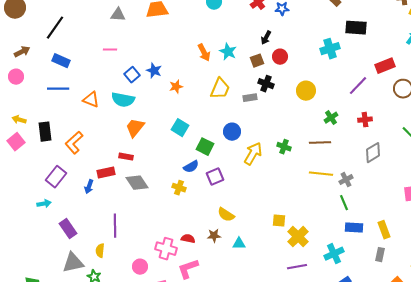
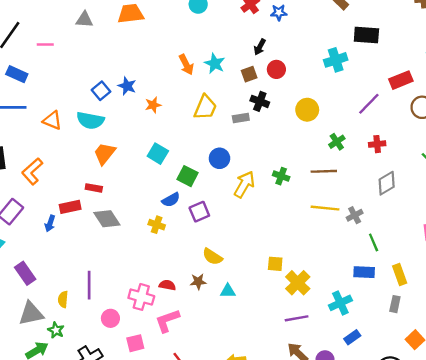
pink line: (110, 50) -> (45, 45), moved
green line: (344, 203) -> (374, 242), moved
purple line: (115, 226) -> (89, 285), moved

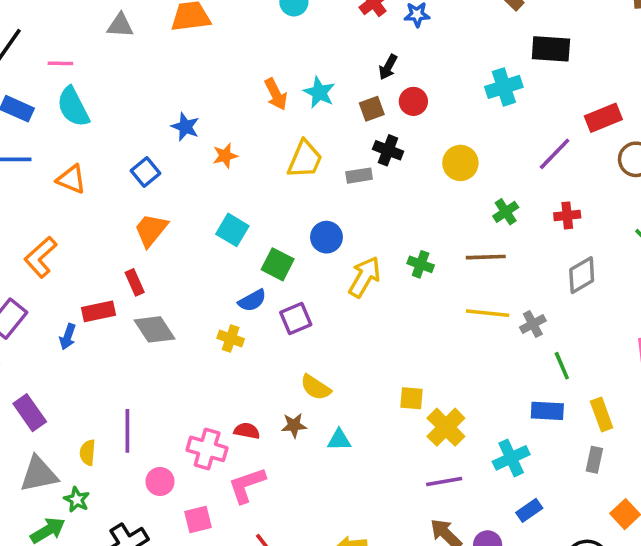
blue square: (101, 91) -> (146, 172), moved
cyan semicircle: (90, 120) -> (73, 107), moved, turned 52
red rectangle: (94, 188) -> (135, 282), turned 56

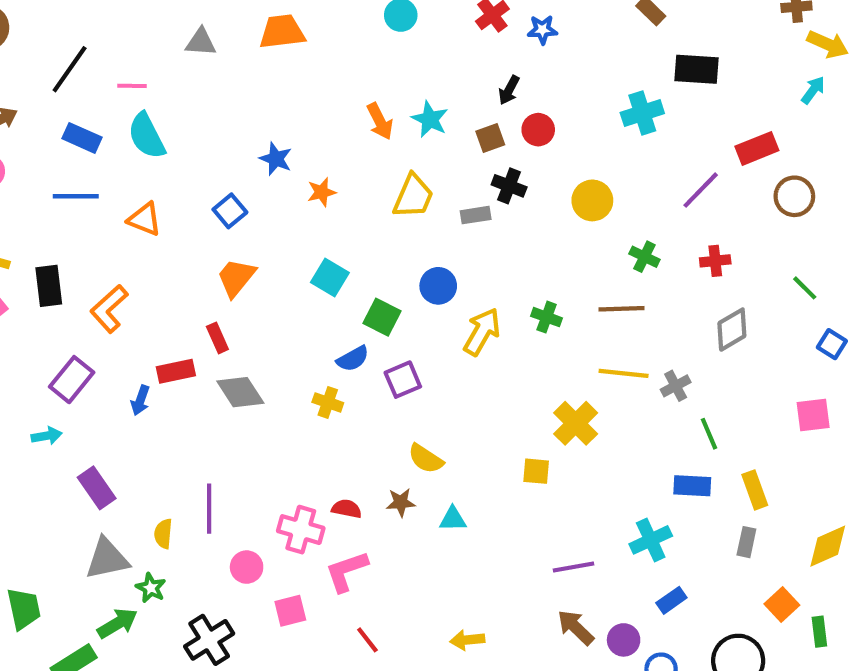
green cross: (506, 212) -> (644, 257), turned -30
yellow cross: (446, 427) -> (576, 423), moved

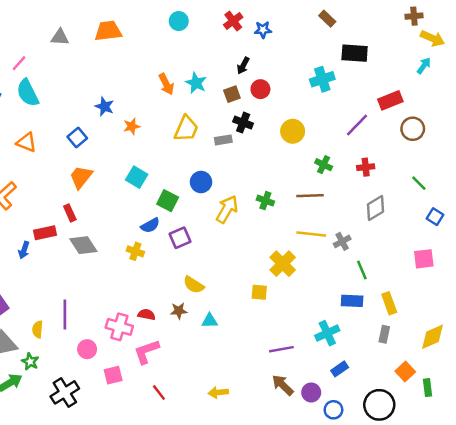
pink line: (132, 86) -> (19, 63), turned -49

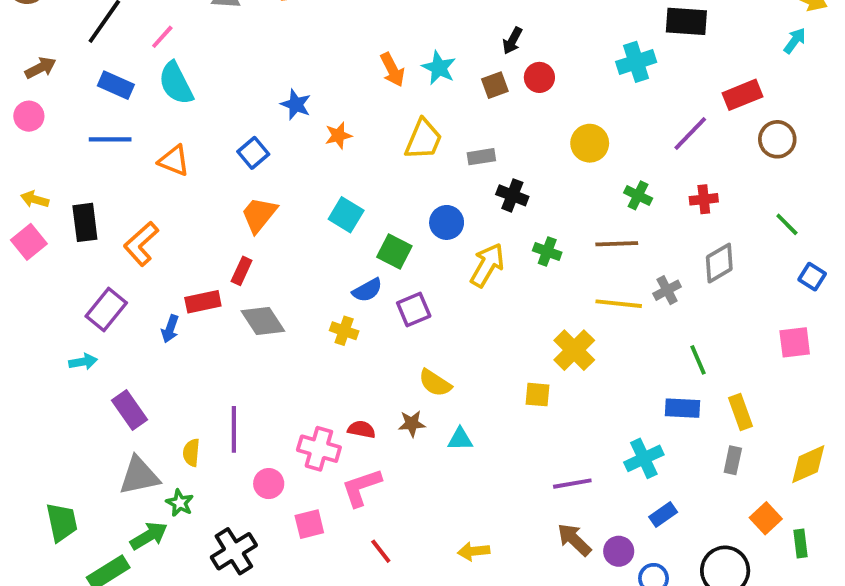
black cross: (243, 123) -> (512, 195), moved
red rectangle: (70, 213) -> (242, 271), turned 49
gray cross: (342, 241) -> (667, 290), moved

